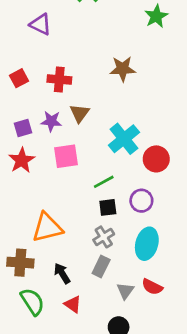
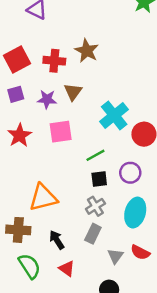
brown star: (123, 69) -> (87, 51), moved, turned 30
red square: (19, 78) -> (17, 59), size x1.5
purple square: (23, 128) -> (16, 94), moved

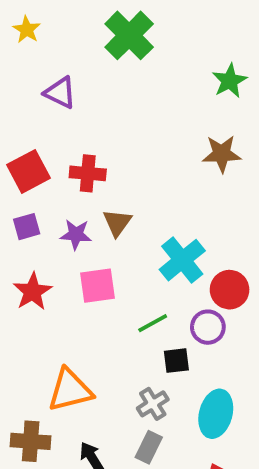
brown star: (87, 51) -> (222, 154), moved, turned -30
purple circle: (130, 173) -> (208, 327), moved
black square: (99, 179) -> (176, 361), moved

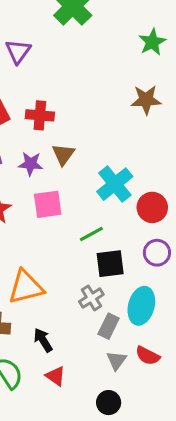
purple triangle: (60, 93) -> (18, 51), turned 40
purple circle: (208, 327) -> (157, 253), moved
black square: (176, 361) -> (110, 264), size x1.4
gray rectangle: (149, 447) -> (109, 326), moved

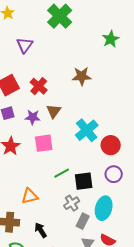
brown star: (146, 100) -> (82, 76), moved
red cross: (40, 115) -> (39, 86), turned 36
green line: (91, 234) -> (62, 173), moved
orange triangle: (26, 287) -> (30, 196), size x0.7

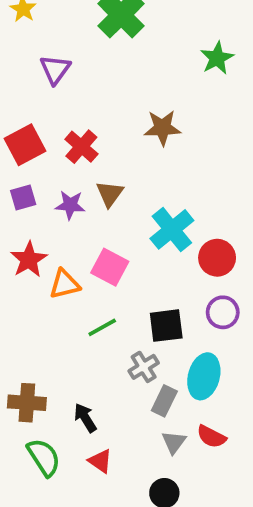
pink square: (44, 143) -> (110, 267), moved, turned 36
green line: (62, 173) -> (102, 327), moved
orange triangle: (30, 196) -> (65, 284), moved

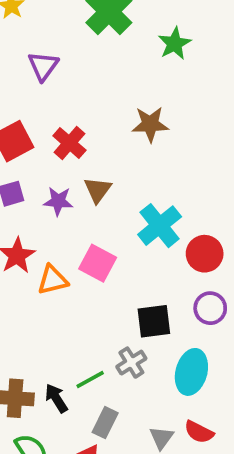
green star: (217, 58) -> (175, 44), moved
green line: (102, 327) -> (90, 379), moved
gray rectangle: (164, 401) -> (105, 423), moved
black arrow: (85, 418) -> (56, 398), moved

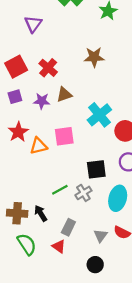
brown triangle: (98, 190) -> (64, 95), turned 35
pink square: (98, 263) -> (64, 136), turned -36
green line: (90, 379) -> (60, 190), moved

